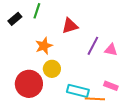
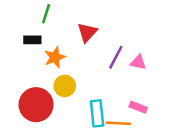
black rectangle: (15, 19) -> (32, 40), moved, turned 40
red triangle: (70, 26) -> (87, 32), turned -30
cyan rectangle: (78, 91) -> (97, 113), turned 70

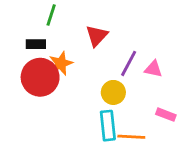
yellow circle: (65, 86) -> (113, 92), moved
red circle: (36, 105) -> (40, 77), moved
pink rectangle: (138, 107) -> (166, 115), moved

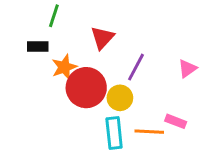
pink triangle: (153, 69) -> (187, 69), moved, turned -48
red circle: (40, 77) -> (86, 88), moved
orange line: (131, 137) -> (149, 132), moved

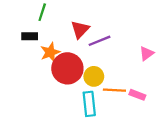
purple line: (136, 67) -> (100, 41), moved, turned 40
orange line: (149, 132) -> (114, 90), moved

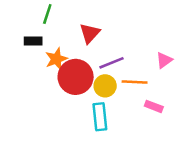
purple line: (100, 41) -> (111, 63), moved
orange line: (114, 90) -> (135, 82), moved

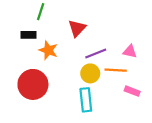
orange star: (56, 59) -> (48, 50), turned -30
pink triangle: (164, 60) -> (130, 51), moved, turned 48
red circle: (76, 77) -> (33, 84), moved

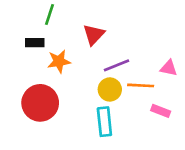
orange star: (48, 50) -> (59, 61), turned -30
pink triangle: (130, 51) -> (169, 68), moved

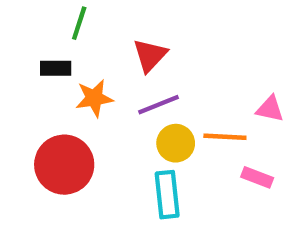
purple line: (116, 65) -> (159, 105), moved

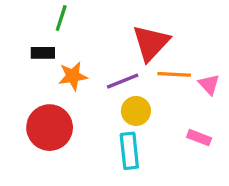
red triangle: (150, 55) -> (151, 43), moved, size x1.4
pink triangle: (270, 109) -> (209, 84), turned 35
orange line: (225, 137) -> (174, 74), moved

